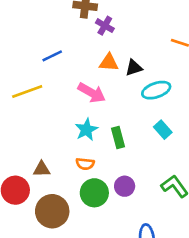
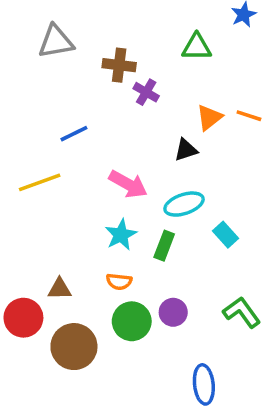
orange triangle: (109, 62) -> (209, 117), moved, turned -42
cyan ellipse: (156, 90) -> (184, 204), moved
green rectangle: (118, 138) -> (164, 246), turned 36

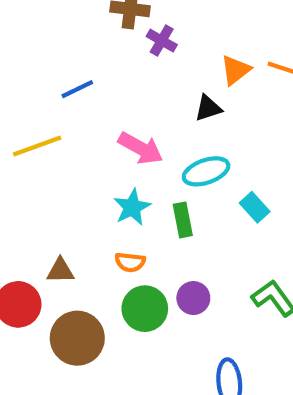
green rectangle: (164, 246) -> (183, 220), turned -32

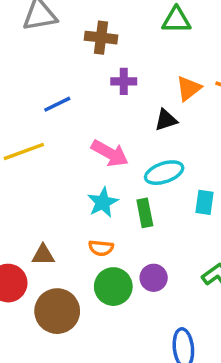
purple cross: (162, 41) -> (124, 81), moved, turned -30
cyan rectangle: (255, 207) -> (204, 202), turned 50

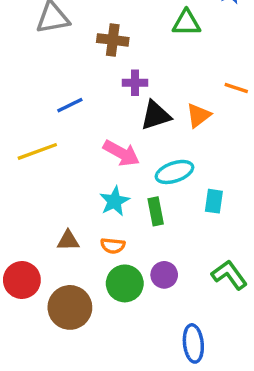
orange triangle: (189, 88) -> (198, 115), moved
black triangle: (166, 120) -> (156, 115), moved, size x1.4
brown triangle: (43, 255) -> (68, 241), moved

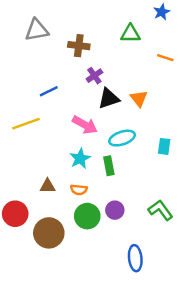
purple cross: (135, 83) -> (94, 76), turned -35
orange line: (236, 88) -> (165, 58), moved
orange triangle: (198, 115) -> (139, 98), turned -30
cyan rectangle: (214, 201) -> (164, 146), moved

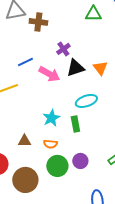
brown cross: (79, 46) -> (38, 22), moved
pink arrow: (85, 125) -> (49, 74), moved

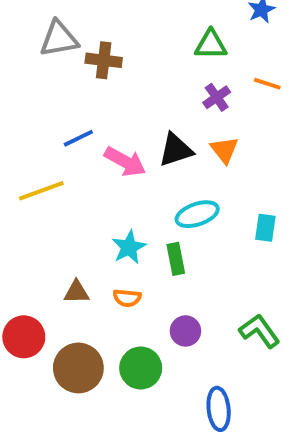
purple cross: (63, 49) -> (217, 97), moved
green circle: (57, 166) -> (141, 368), moved

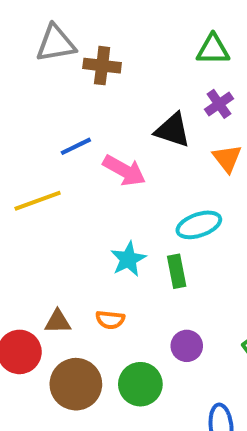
black triangle: (176, 150) -> (173, 130), moved, turned 36
brown triangle: (76, 292) -> (58, 322), moved
orange semicircle: (127, 298) -> (110, 320), moved

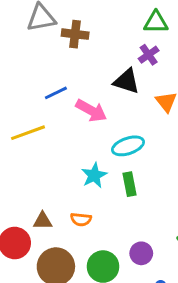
purple cross: (219, 104) -> (149, 55), moved
cyan ellipse: (199, 225) -> (128, 146), moved
purple circle: (187, 346) -> (141, 253), moved

